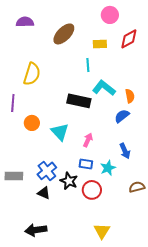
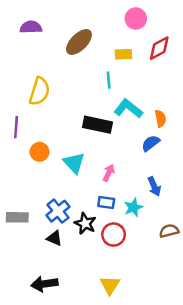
yellow triangle: (102, 231) -> (110, 285), moved

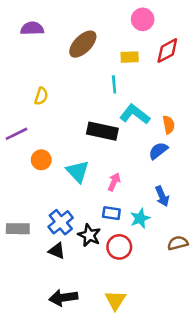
yellow semicircle: (39, 91) -> (41, 96), size x0.6
purple line: (16, 127) -> (17, 134), turned 60
black arrow: (44, 284) -> (63, 298), moved

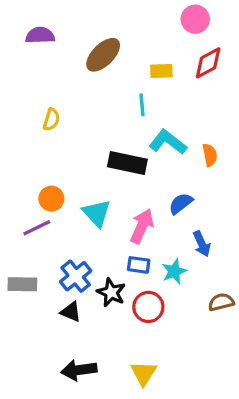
pink circle: (143, 19) -> (195, 19), moved
purple line: (17, 134) -> (37, 228), moved
blue semicircle: (158, 151) -> (181, 203), moved
pink arrow: (114, 182) -> (142, 226), size x1.5

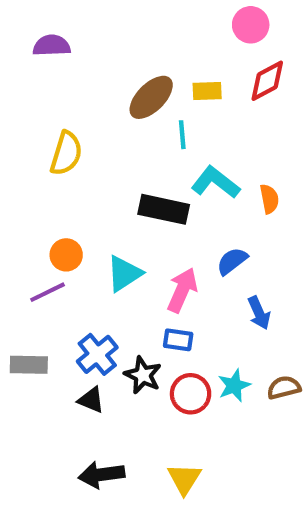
brown ellipse: (103, 55) -> (151, 97), moved
yellow semicircle: (51, 119) -> (66, 153), size x1.5
cyan triangle: (97, 213) -> (124, 274), turned 40
cyan star: (174, 271) -> (234, 385), moved

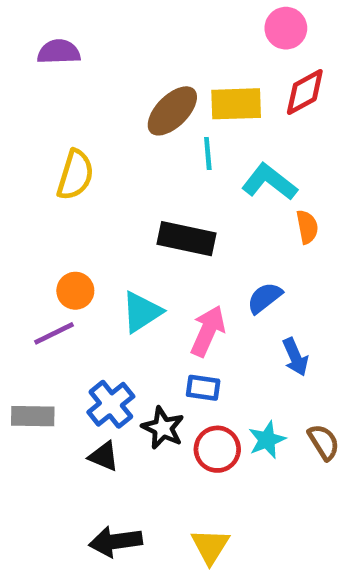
yellow rectangle: (207, 91) -> (236, 104), size x1.5
cyan L-shape: (215, 182) -> (269, 182), moved
brown semicircle: (284, 388) -> (324, 442), turned 72

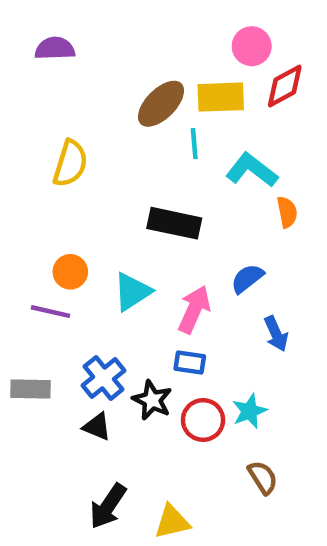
pink circle: (286, 28) -> (252, 46), moved
purple line: (54, 333) -> (50, 312), turned 39
brown semicircle: (324, 442) -> (263, 477), moved
black arrow: (116, 541) -> (108, 506), turned -48
yellow triangle: (210, 546) -> (172, 522), moved, turned 45

